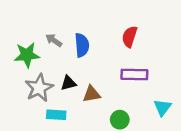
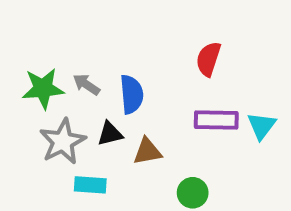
gray arrow: (54, 40) -> (86, 85), moved
blue semicircle: (82, 45) -> (132, 94), moved
cyan triangle: (163, 107) -> (262, 126), moved

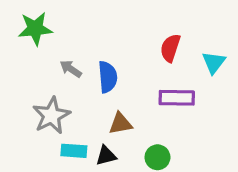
green star: (43, 88) -> (35, 29), moved
cyan triangle: (262, 126) -> (214, 62), moved
black triangle: (110, 134) -> (106, 156), moved

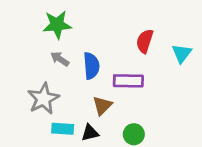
green star: (35, 29) -> (57, 25), moved
purple rectangle: (177, 98) -> (128, 81), moved
brown triangle: (121, 124) -> (102, 105), turned -35

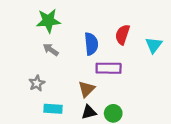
blue semicircle: (91, 66) -> (91, 44), moved
gray star: (43, 99) -> (37, 83), size x0.6
black triangle: (90, 133) -> (89, 112), moved

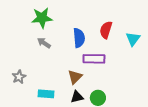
gray star: (37, 83) -> (19, 77), moved

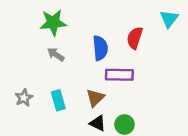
cyan triangle: (133, 39) -> (169, 19), moved
cyan rectangle: (46, 94) -> (58, 100), moved, turned 70
black triangle: (77, 97) -> (98, 123), turned 40

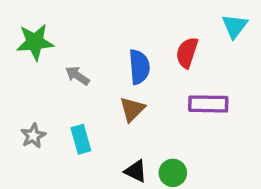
green star: (53, 23) -> (35, 42), moved
purple rectangle: (119, 75) -> (208, 104), moved
brown triangle: (95, 98) -> (132, 109), moved

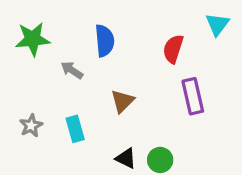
blue semicircle: (139, 67) -> (105, 41), moved
purple rectangle: (208, 104) -> (193, 96), turned 76

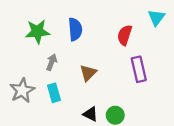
green star: (33, 39) -> (37, 32), moved
gray arrow: (72, 70) -> (52, 62), moved, turned 77
gray star: (31, 126) -> (22, 90), size x1.5

